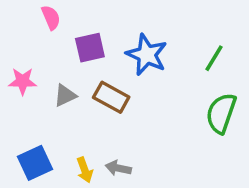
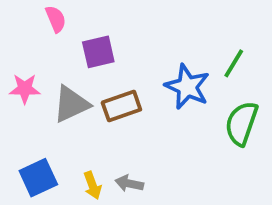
blue star: (147, 55) -> (187, 87), moved
gray triangle: (65, 95) -> (71, 104), size x1.5
brown rectangle: (111, 97) -> (121, 106), turned -48

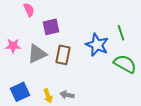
green line: (234, 63) -> (121, 33), turned -49
brown rectangle: (121, 106) -> (63, 55), turned -60
green semicircle: (241, 123) -> (125, 64), turned 100

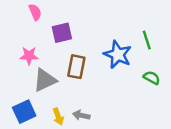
pink star: (13, 46) -> (29, 56), moved
gray triangle: (37, 54) -> (45, 80), moved
green semicircle: (125, 64) -> (152, 78), size x0.6

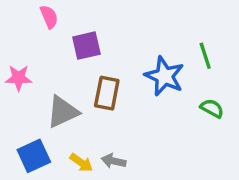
pink star: (29, 56) -> (19, 78), moved
yellow arrow: (58, 116) -> (81, 163), turned -35

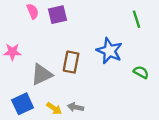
purple square: (86, 46) -> (57, 15), moved
green line: (205, 56) -> (136, 19), moved

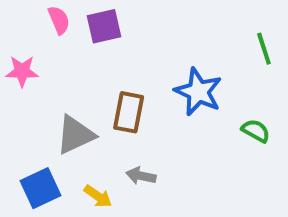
green line: (136, 19) -> (264, 49), moved
pink star: (12, 52) -> (22, 71), moved
gray arrow: (76, 107) -> (141, 176), moved

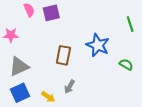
gray triangle: (75, 135) -> (19, 66), moved
gray arrow: (141, 176) -> (69, 87), turned -72

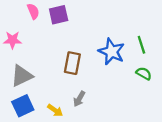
green line: (130, 24) -> (141, 45), moved

